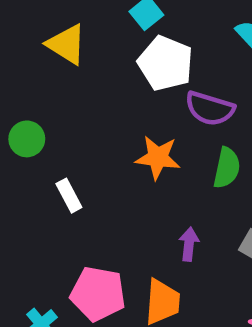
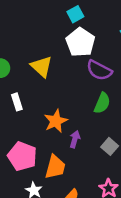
yellow triangle: (67, 44) -> (42, 67), moved
orange star: (158, 157) -> (56, 121), moved, turned 30

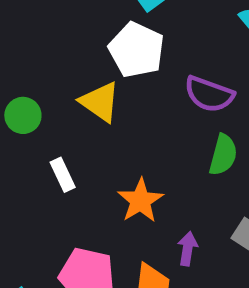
white pentagon: (80, 42) -> (136, 50), moved
purple arrow: (75, 139) -> (187, 249), moved

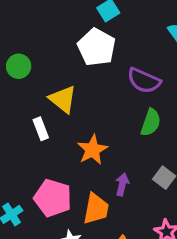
yellow triangle: (100, 102) -> (63, 99), moved
green circle: (23, 115) -> (19, 66), moved

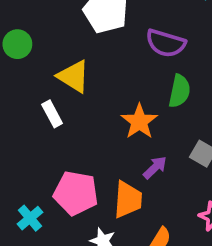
orange star: (92, 150) -> (139, 121), moved
purple arrow: (122, 184) -> (155, 168), turned 40

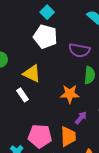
orange star: (139, 121) -> (70, 94), turned -30

